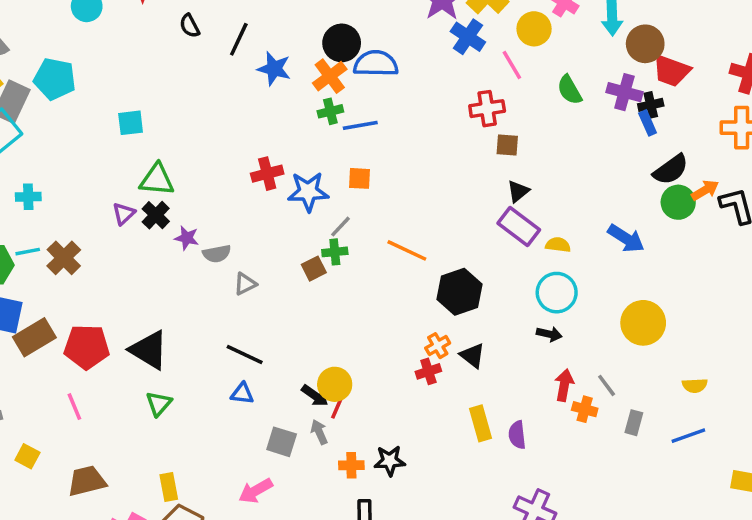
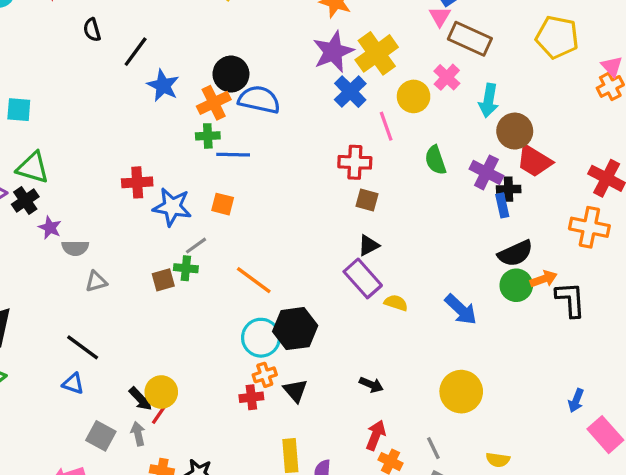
cyan circle: (557, 293) -> (261, 338), moved
gray line: (607, 385) -> (433, 448), moved

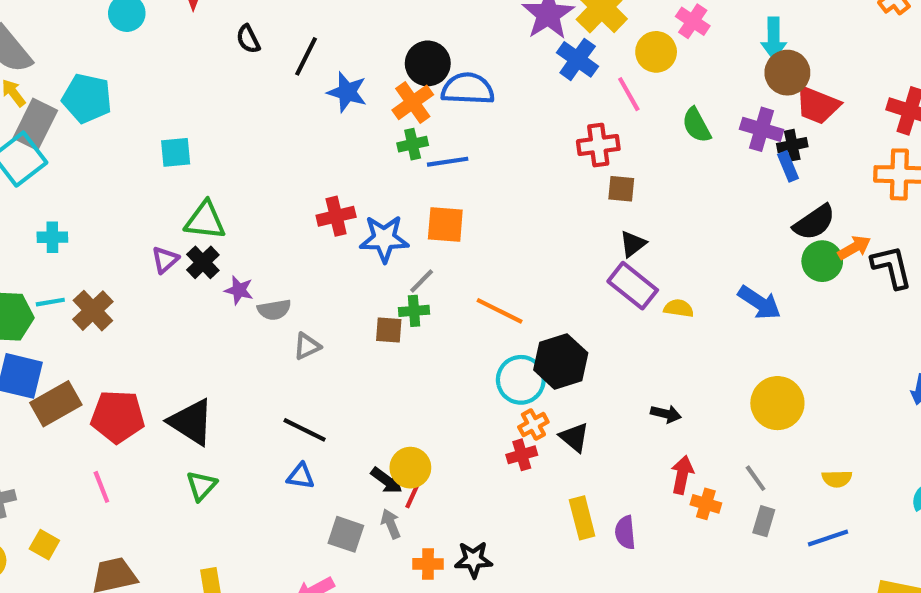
cyan arrow: (489, 101) -> (774, 38), moved
orange square: (223, 204) -> (445, 224), size x1.4
brown square: (163, 280) -> (389, 330), turned 30

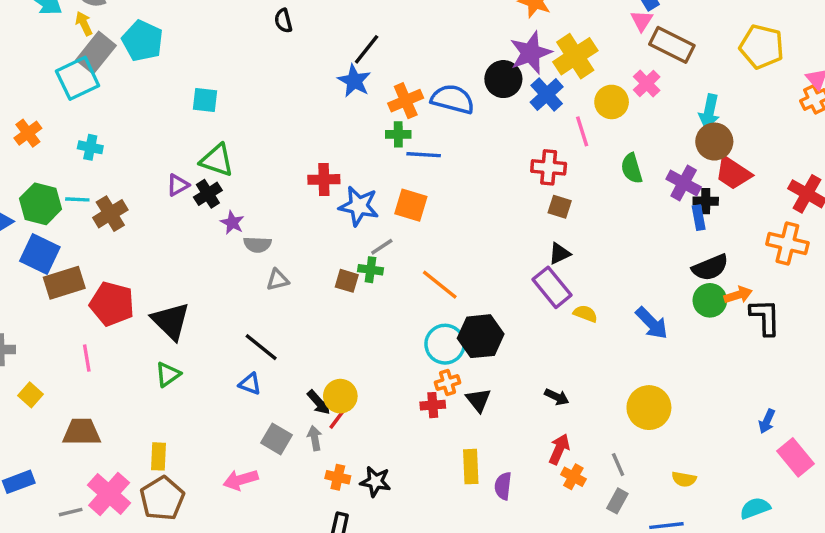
black line: (306, 56) -> (367, 49), moved
black circle: (428, 63) -> (503, 79), moved

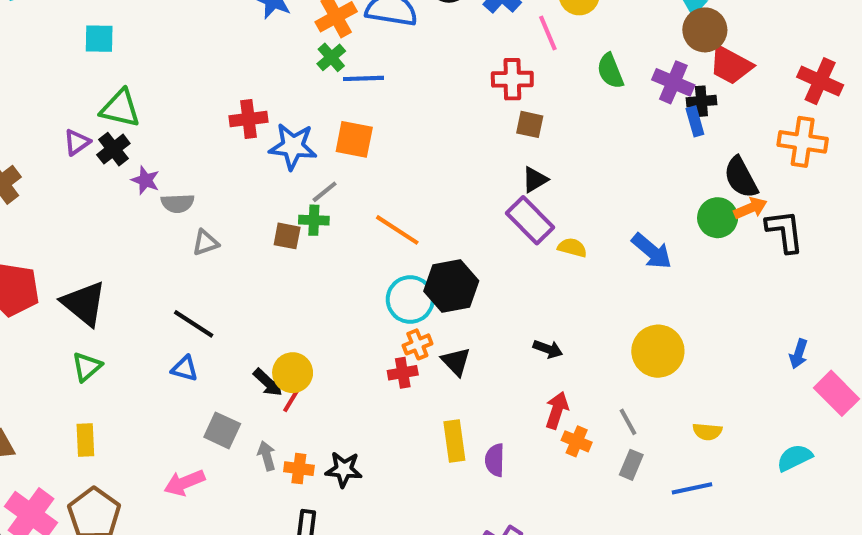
green cross: (398, 134) -> (331, 57), turned -35
black semicircle: (710, 267) -> (741, 177), moved, turned 90
gray arrow: (315, 438) -> (267, 456), moved
yellow rectangle: (158, 456) -> (85, 440), moved

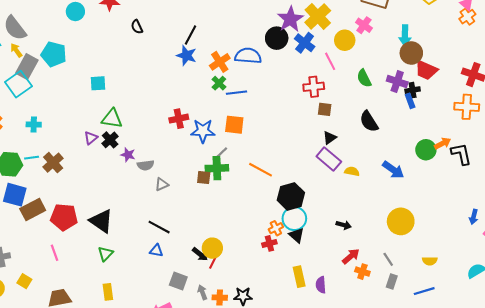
black semicircle: (741, 177) -> (369, 121), moved
green cross: (314, 220) -> (217, 168), size x1.5
cyan circle: (410, 299) -> (294, 219), moved
red arrow: (557, 410) -> (351, 256), turned 36

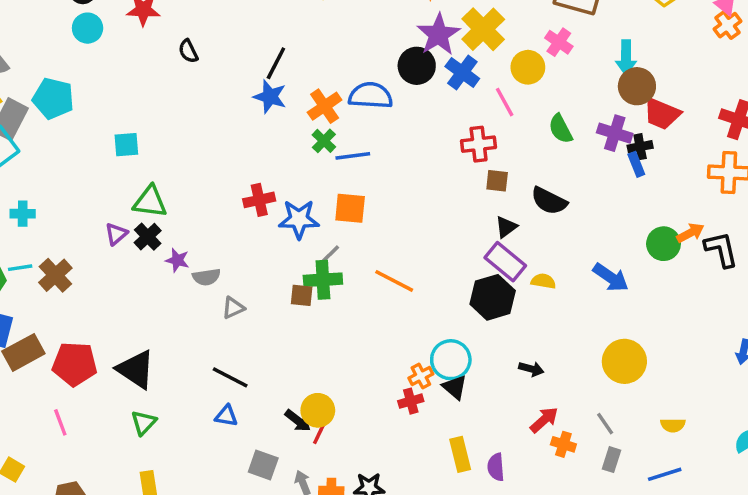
black semicircle: (369, 121) -> (549, 201), moved, turned -30
black hexagon: (291, 196) -> (493, 297), moved

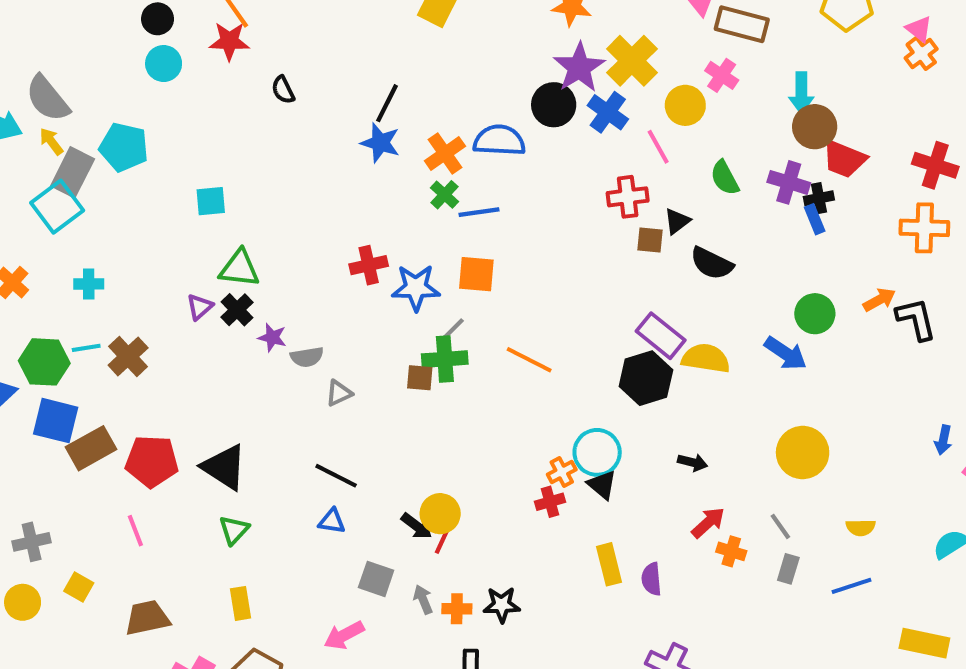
black triangle: (506, 227) -> (677, 221), moved
green circle: (664, 244) -> (815, 314), moved
yellow semicircle: (543, 281) -> (706, 358), size x1.6

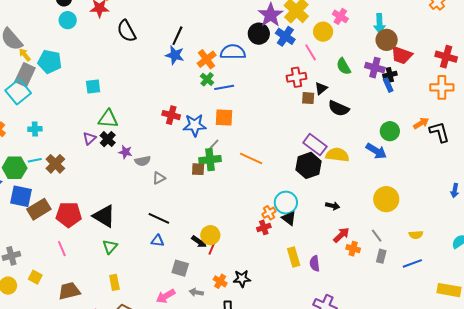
black semicircle: (283, 90) -> (126, 31), size x1.6
yellow arrow: (51, 141) -> (25, 55), moved
red cross: (369, 265) -> (171, 115), turned 30
gray arrow: (423, 599) -> (196, 292), moved, turned -56
orange cross: (457, 609) -> (220, 281), turned 32

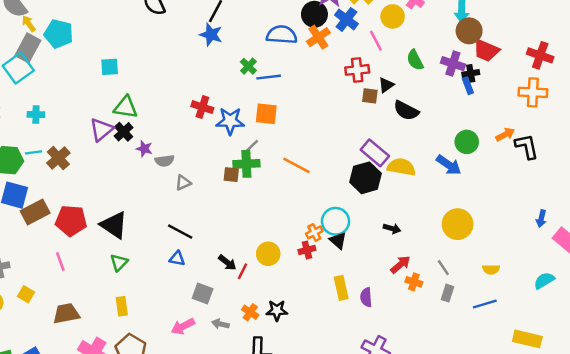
orange cross: (207, 59) -> (318, 37), moved
purple triangle: (89, 138) -> (102, 130), size x1.5
yellow circle: (210, 235) -> (268, 254), moved

